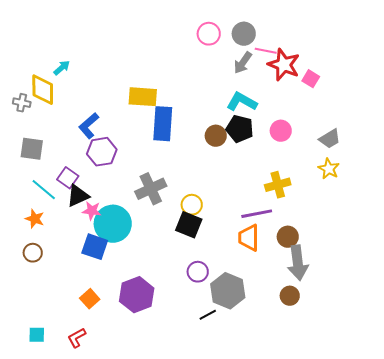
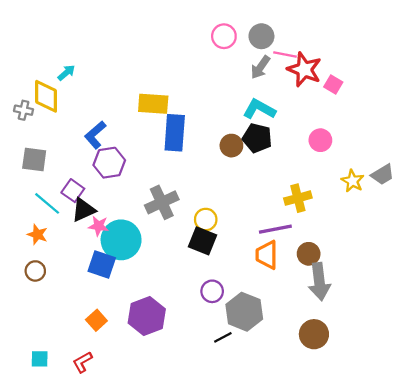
pink circle: (281, 131) -> (320, 140), moved
gray trapezoid: (330, 139) -> (383, 174), moved
brown circle: (290, 296) -> (314, 334), moved, size x1.4

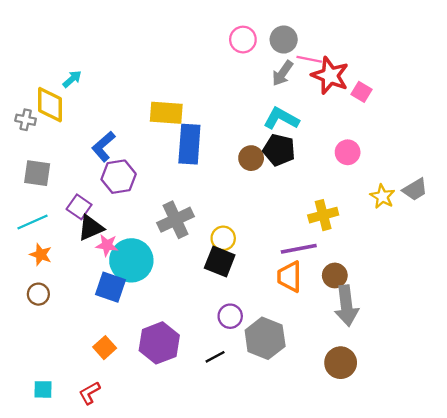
cyan line: (47, 203) -> (33, 222), moved, turned -64
black line: (223, 337) -> (215, 357), moved

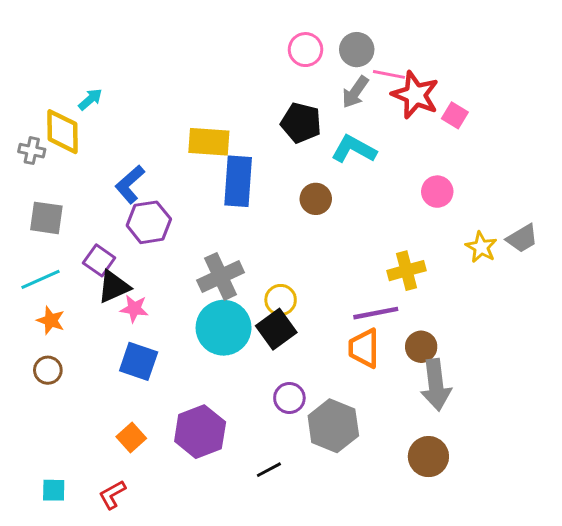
black pentagon: (279, 150) -> (301, 123), moved
cyan circle: (131, 260) -> (224, 328), moved
black square: (220, 262) -> (276, 329), turned 32
black line: (215, 357) -> (269, 470), moved

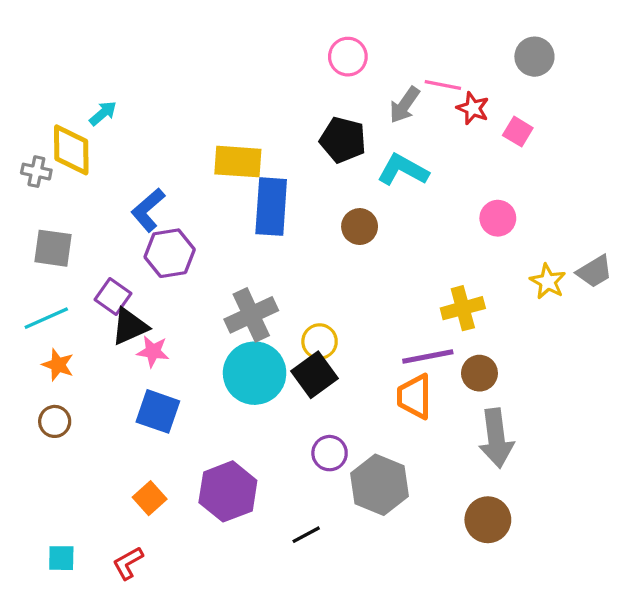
gray circle: (357, 50) -> (534, 57), moved
red star: (415, 95) -> (473, 108), size x0.6
brown circle: (421, 347) -> (479, 373), moved

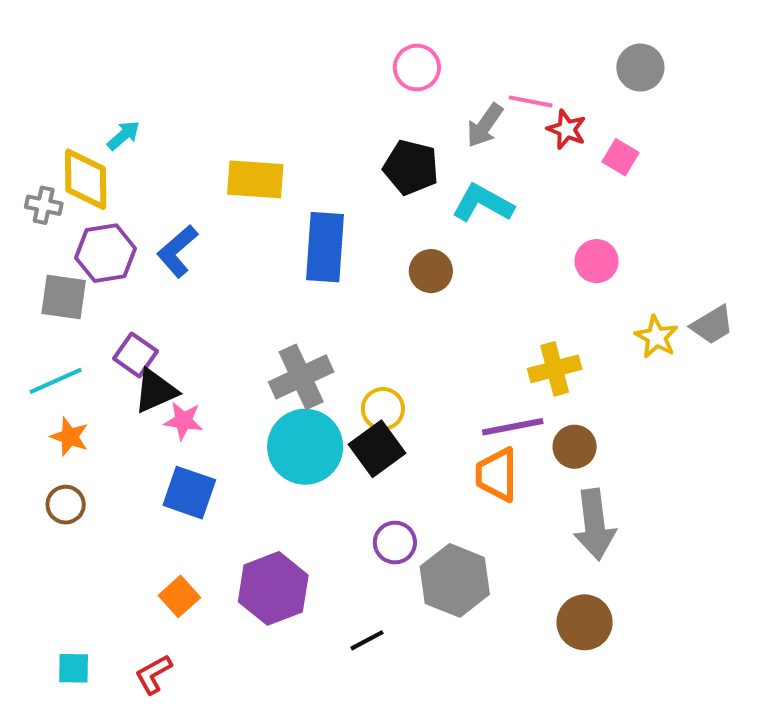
yellow rectangle: (238, 162) -> (255, 179), moved
purple hexagon: (170, 253) -> (106, 253), moved

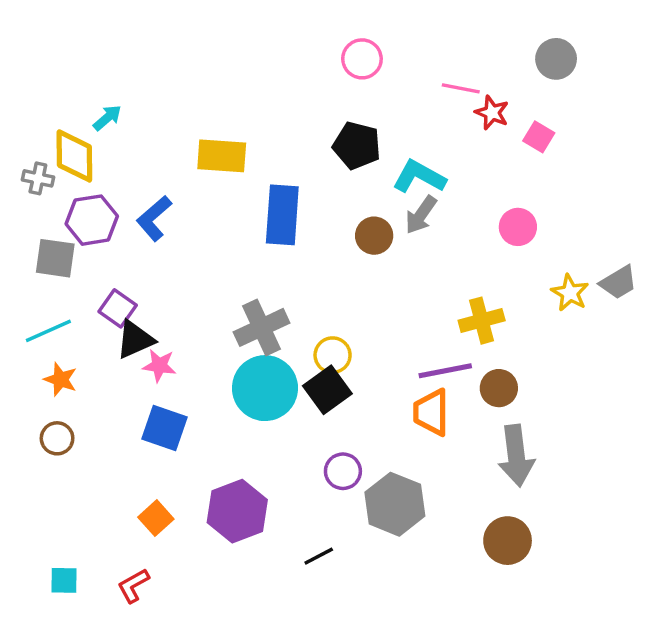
gray arrow: (485, 125) -> (421, 215), moved

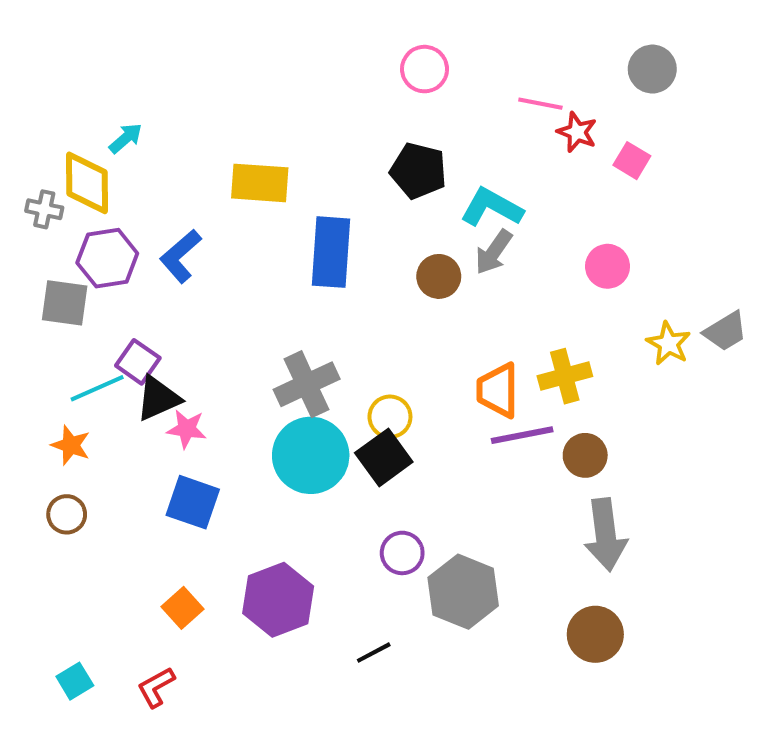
cyan line: (48, 331) -> (97, 388), moved
orange trapezoid: (431, 412) -> (498, 390), moved
cyan square: (64, 580) -> (75, 681), turned -32

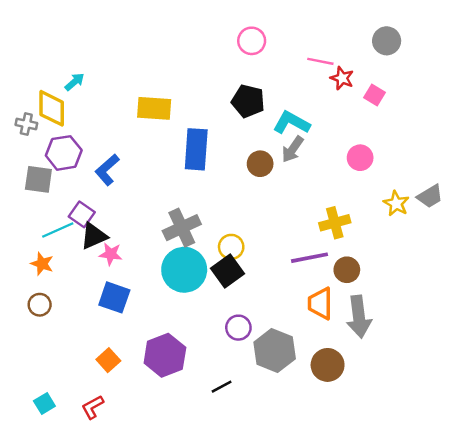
blue L-shape: (181, 256) -> (107, 170), moved
orange trapezoid: (498, 390) -> (320, 303), moved
brown circle: (595, 634) -> (328, 365), moved

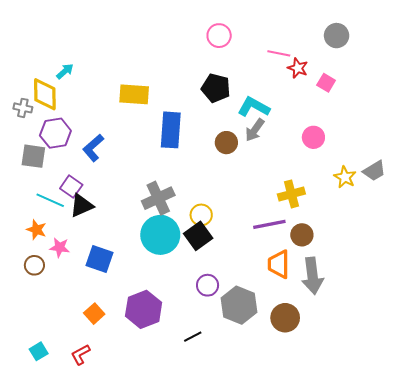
cyan line: (58, 230) -> (50, 200), turned 48
pink star: (111, 254) -> (60, 247), moved

